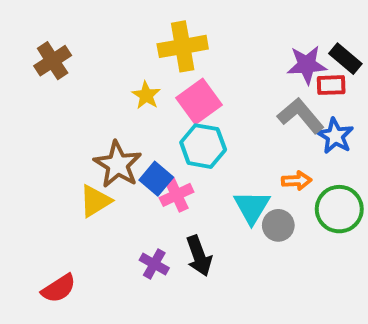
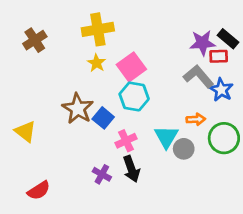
yellow cross: (183, 46) -> (98, 29), moved
pink cross: (177, 195) -> (126, 141), moved
yellow triangle: (95, 201) -> (25, 131), moved, turned -50

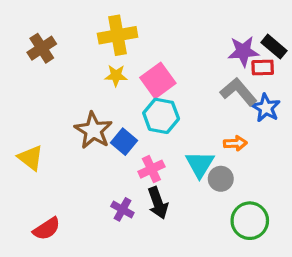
yellow star: (96, 63) -> (116, 76), turned -30
green circle: (224, 138) -> (250, 221), moved

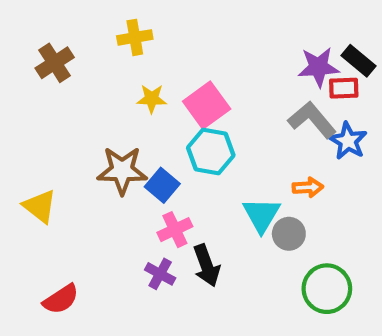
yellow cross: (118, 35) -> (135, 37), moved, size x0.7
brown star: (93, 130) -> (122, 170), turned -30
pink cross: (151, 169) -> (175, 230), moved

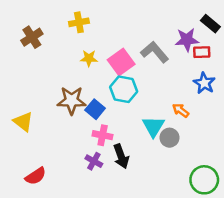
black rectangle: (359, 61) -> (210, 24), moved
gray L-shape: (312, 120) -> (155, 52), moved
orange arrow: (308, 187) -> (181, 110), turned -140
pink cross: (175, 230) -> (103, 135), turned 36
green circle: (327, 289) -> (204, 180), moved

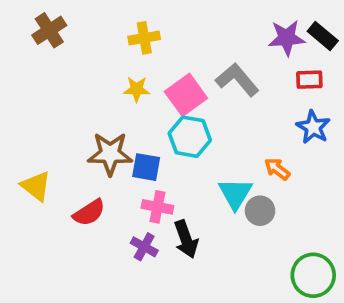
yellow cross: (79, 22) -> (144, 38), moved
brown cross: (32, 37) -> (49, 30), moved
purple star: (187, 40) -> (287, 38), moved
blue square: (95, 109) -> (146, 167), turned -30
red semicircle: (36, 176) -> (89, 213), moved

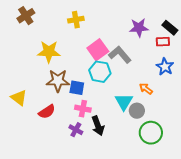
black rectangle: (323, 36) -> (170, 28), moved
purple star: (287, 38) -> (139, 28), moved
gray L-shape: (237, 80) -> (120, 55), moved
yellow star: (137, 89) -> (49, 52), moved, size x1.6
green circle: (313, 275) -> (151, 133), moved

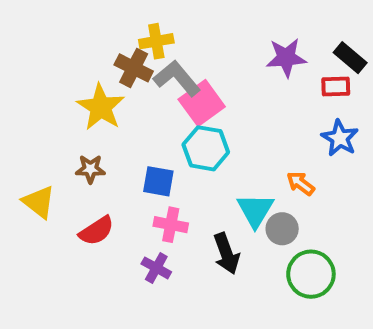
brown cross: (26, 16) -> (134, 68), moved, turned -30
yellow star: (49, 52) -> (101, 107), turned 30
gray L-shape: (120, 55) -> (177, 78), moved
brown star: (58, 81) -> (90, 169), moved, size x0.6
black arrow: (98, 126) -> (226, 254), moved

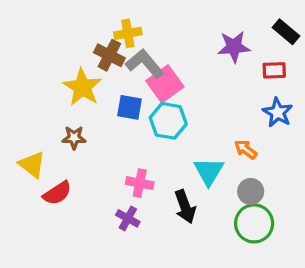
black rectangle: (350, 58) -> (286, 32), moved
blue square: (158, 181) -> (130, 107), moved
gray circle: (282, 229) -> (251, 191), moved
red semicircle: (97, 231) -> (57, 193), moved

